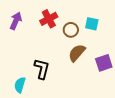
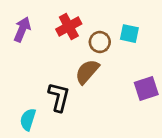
brown semicircle: (77, 53) -> (87, 72), moved

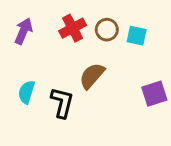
brown circle: (100, 42) -> (107, 30), moved
cyan semicircle: (28, 120) -> (26, 92), moved

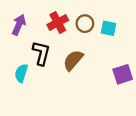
black L-shape: (62, 103) -> (41, 53), moved

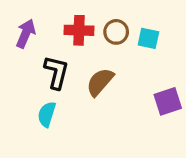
red cross: (58, 22) -> (79, 30), turned 30
cyan semicircle: (21, 73) -> (47, 114), moved

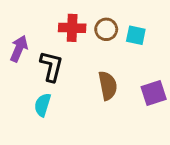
purple arrow: (26, 34) -> (19, 49), moved
brown semicircle: (100, 82) -> (108, 86), moved, turned 128

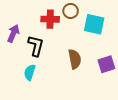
brown circle: (106, 29) -> (71, 11), moved
cyan square: (136, 35) -> (94, 24), size x1.5

